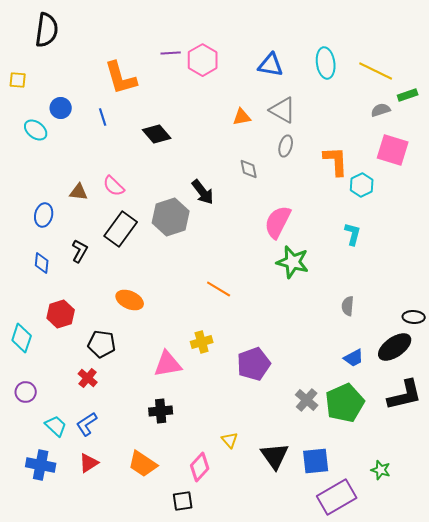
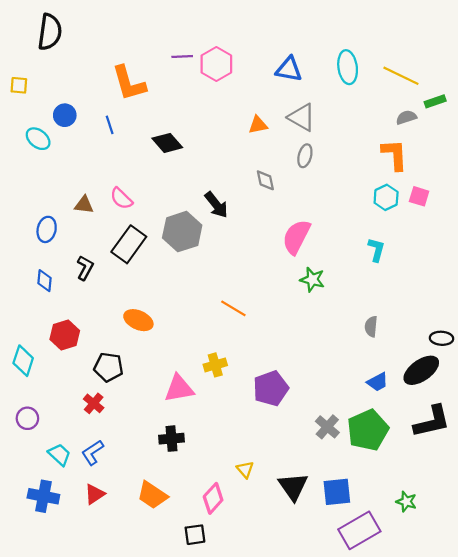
pink square: (393, 150) -> (419, 196), moved, size x0.6
orange L-shape: (336, 161) -> (395, 155), moved
green star: (293, 262) -> (312, 280), size x0.7

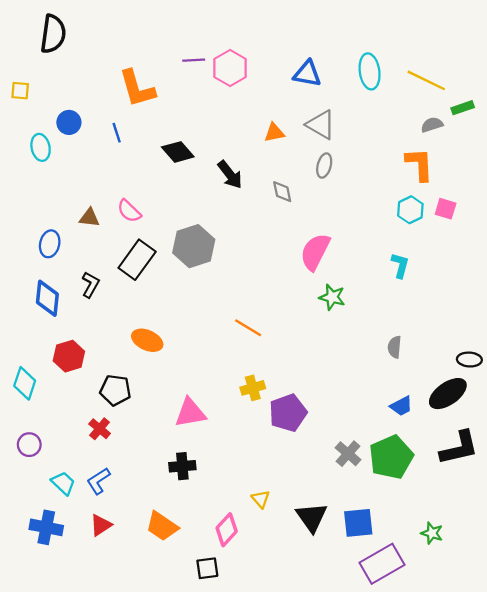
cyan ellipse: (38, 139) -> (41, 147), turned 40
black arrow: (216, 205) -> (230, 175), moved
blue diamond: (44, 281) -> (47, 298), size x1.5
yellow cross: (215, 365) -> (253, 388), moved

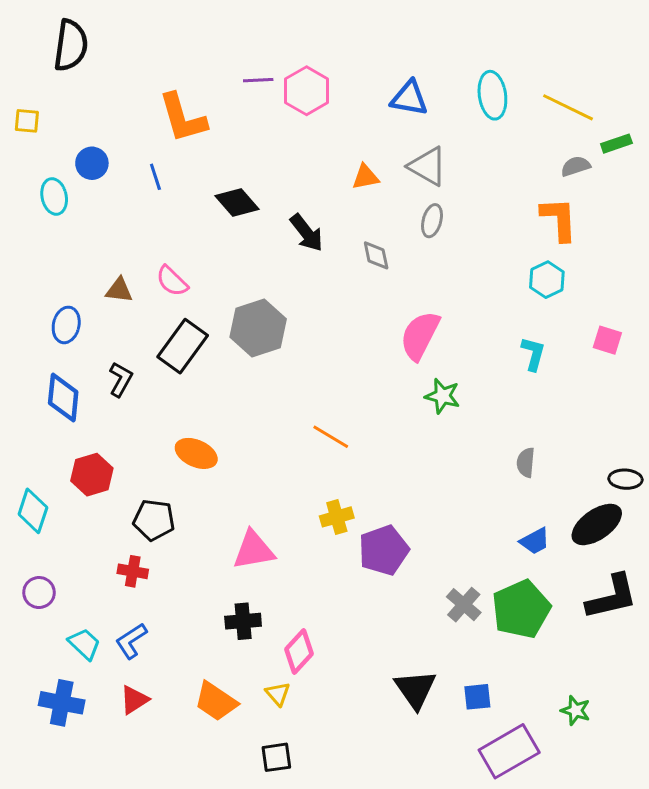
pink square: (446, 209) -> (607, 340), moved
red cross: (100, 429) -> (133, 571), turned -30
yellow triangle: (261, 499) -> (278, 694), moved
blue square: (358, 523) -> (477, 697), size x0.7
pink diamond: (227, 530) -> (299, 651), moved

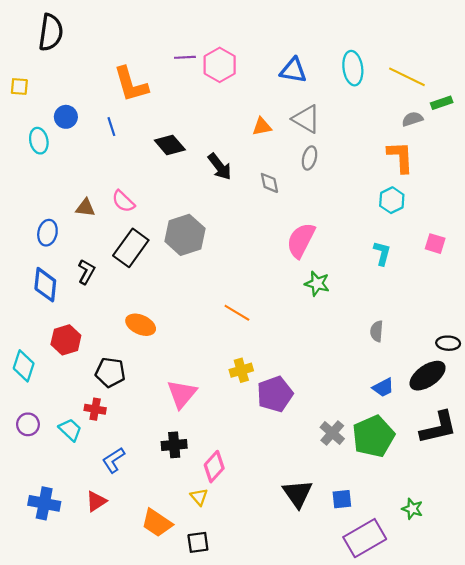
pink triangle: (254, 550) -> (182, 394), turned -40
blue L-shape: (131, 641) -> (114, 460), moved
cyan trapezoid: (84, 644) -> (70, 430), moved
orange trapezoid: (216, 701) -> (157, 523), moved

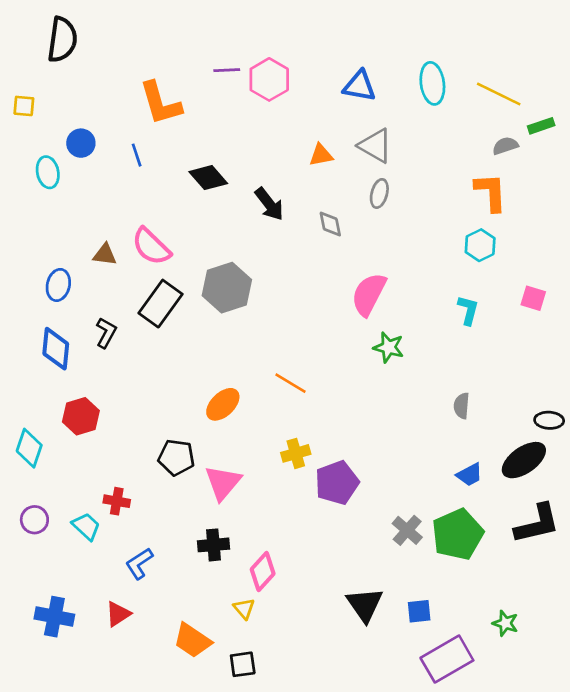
pink semicircle: (123, 201) -> (151, 247), size x1.4
orange ellipse: (141, 325) -> (223, 404), moved, turned -68
black pentagon: (110, 372) -> (176, 457), moved

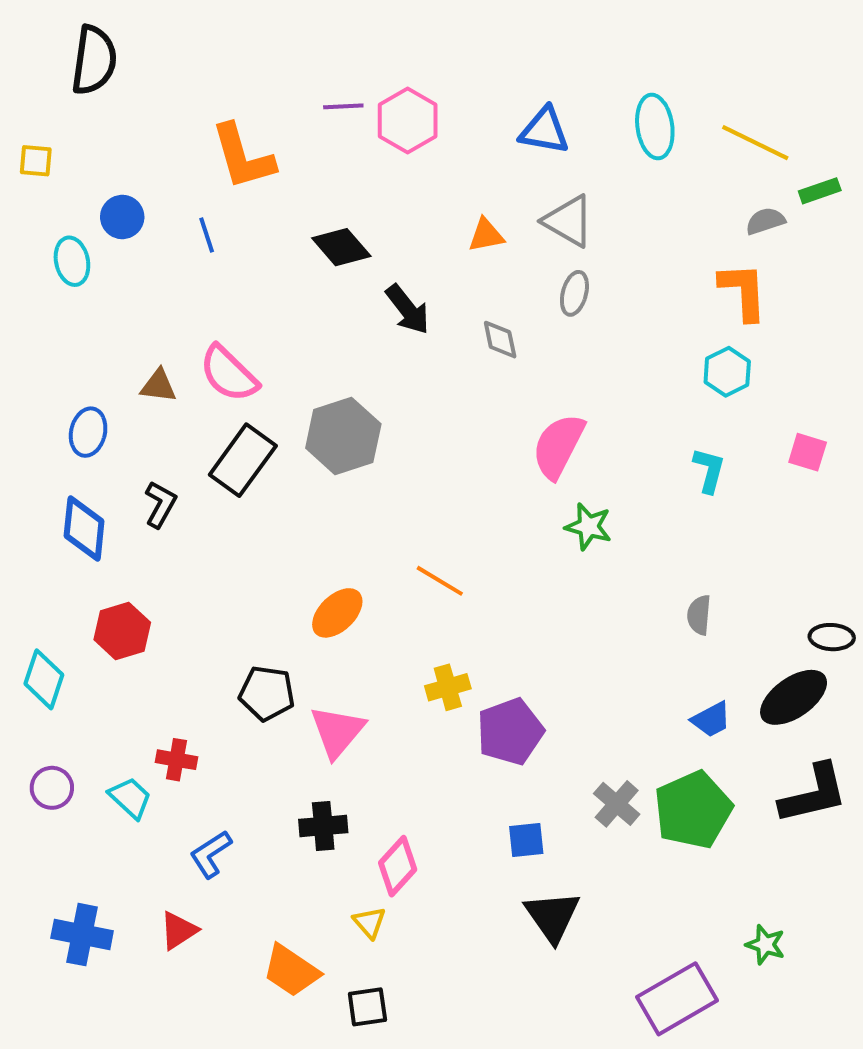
black diamond: (208, 178) -> (341, 247), moved
blue square: (419, 611) -> (526, 840), moved

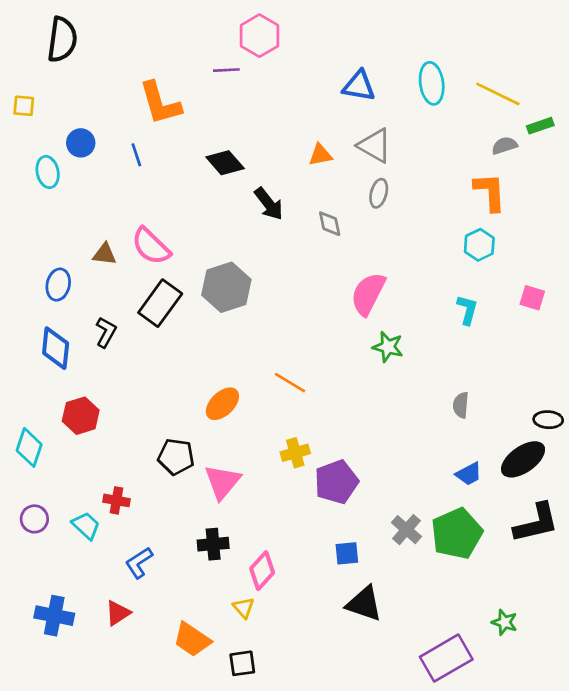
pink hexagon: (408, 121) -> (259, 36), moved
black triangle: (552, 916) -> (364, 604), turned -36

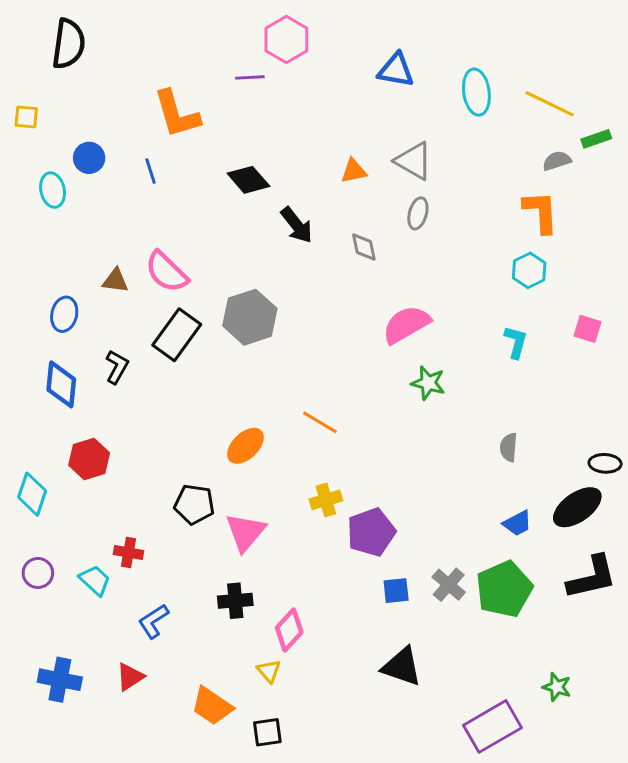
blue triangle: (359, 86) -> (396, 70), moved
pink semicircle: (368, 294) -> (406, 324), turned 33
blue square: (347, 553) -> (396, 591), moved

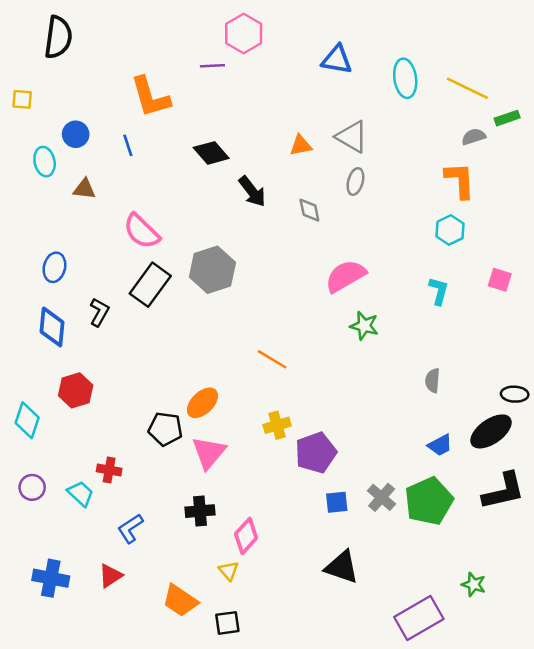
brown triangle: (115, 281) -> (84, 189), moved
orange ellipse: (245, 446) -> (202, 403), moved

